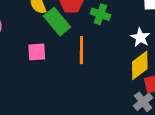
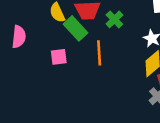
green cross: (100, 14) -> (114, 19), turned 30

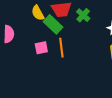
orange line: (99, 53) -> (61, 48), moved

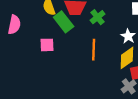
orange line: (61, 48) -> (94, 50), moved

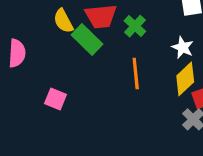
pink square: (47, 45) -> (56, 99), moved, turned 32

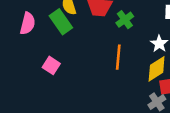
green rectangle: (87, 40) -> (61, 22), moved

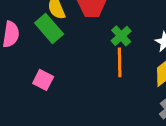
green cross: (125, 20) -> (121, 36), moved

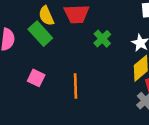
orange line: (120, 62) -> (75, 86), moved

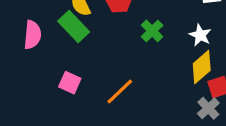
orange line: (75, 86) -> (120, 92), turned 50

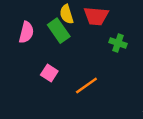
green cross: (152, 31) -> (118, 43), turned -35

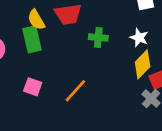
green rectangle: (59, 31) -> (32, 39), turned 35

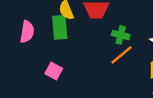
orange line: (75, 91) -> (122, 55), moved

